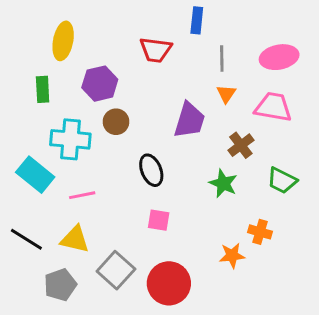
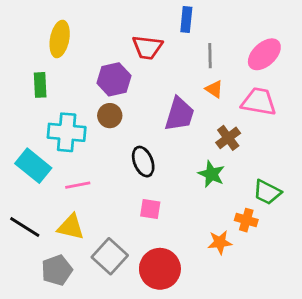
pink ellipse: (279, 57) -> (264, 54), turned -32
purple hexagon: (100, 84) -> (114, 79), moved
orange triangle: (226, 94) -> (214, 89), turned -30
green trapezoid: (282, 180) -> (267, 192), moved

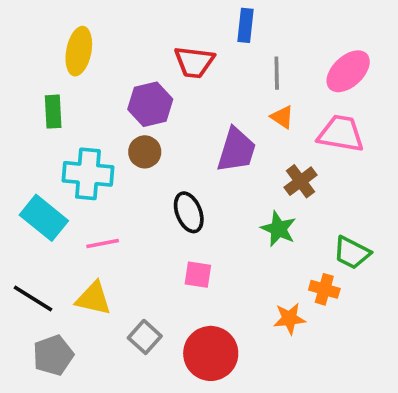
gray square: (110, 256) -> (145, 337), size x0.7
gray pentagon: (57, 270) -> (53, 355), moved

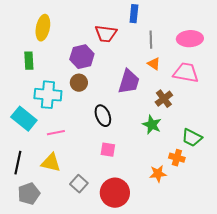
pink ellipse: (348, 71) -> (190, 39), turned 40
black line: (33, 298) -> (18, 163), turned 70

